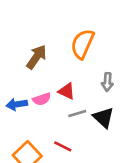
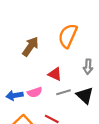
pink semicircle: (42, 99) -> (35, 92), moved
blue arrow: (17, 104) -> (15, 95), moved

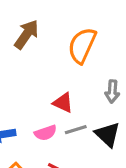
brown arrow: (30, 46) -> (26, 34), moved
pink semicircle: (35, 92) -> (46, 133), moved

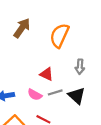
pink semicircle: (46, 133) -> (35, 95), turned 48

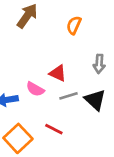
orange semicircle: (59, 36) -> (74, 25), size x0.6
pink semicircle: (35, 95) -> (35, 89), moved

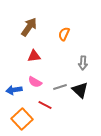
red triangle: (58, 73) -> (34, 56), moved, turned -32
red line: (54, 129) -> (45, 105), moved

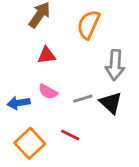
orange semicircle: (64, 34) -> (88, 25), size x1.5
gray arrow: (83, 63) -> (115, 65), size x1.5
red line: (45, 105) -> (70, 135), moved

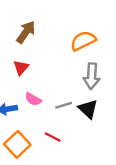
orange semicircle: (88, 25) -> (83, 41), moved, turned 40
red triangle: (47, 55) -> (21, 68), moved, turned -42

